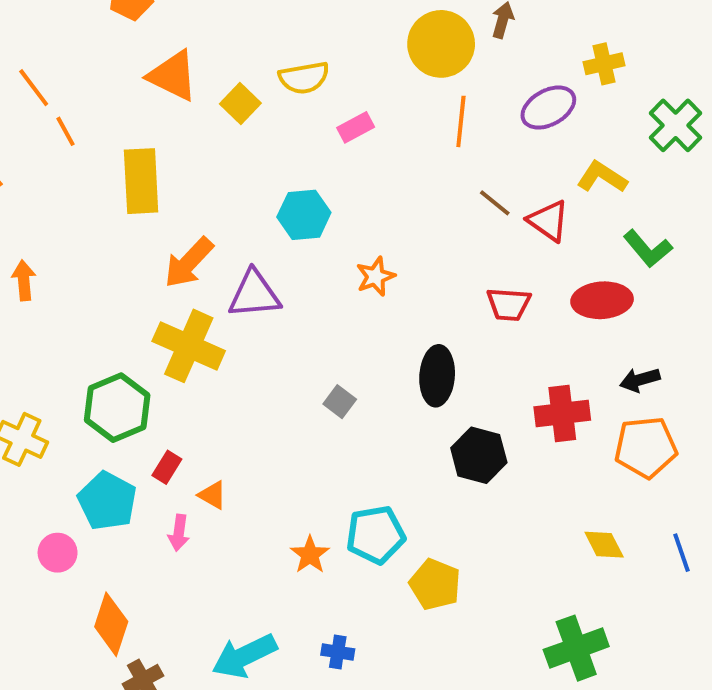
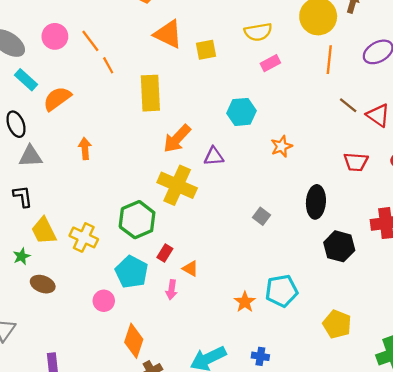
yellow semicircle: (304, 78) -> (258, 32), moved
yellow square: (240, 104) -> (206, 50), turned 35
purple triangle: (254, 294) -> (214, 156), size x0.7
yellow pentagon: (435, 584) -> (337, 324), moved

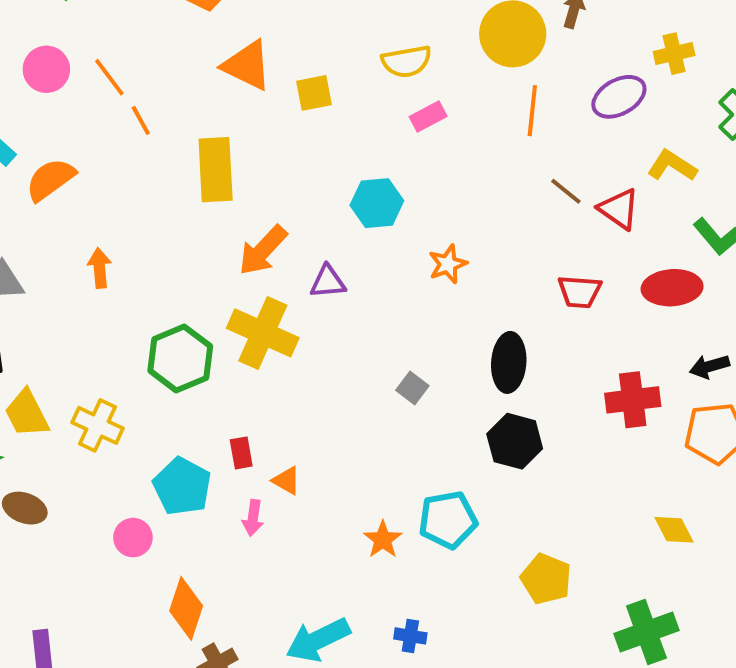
green hexagon: (137, 220) -> (180, 359), moved
black hexagon: (339, 246) -> (515, 441), moved
red rectangle: (165, 253) -> (241, 453), turned -42

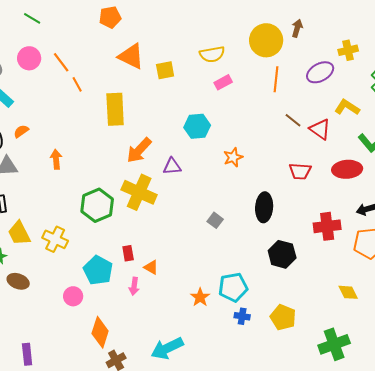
orange semicircle: (50, 179) -> (21, 131), moved, size x0.6
black hexagon: (515, 441) -> (282, 254), moved
blue cross: (410, 636) -> (242, 316), moved

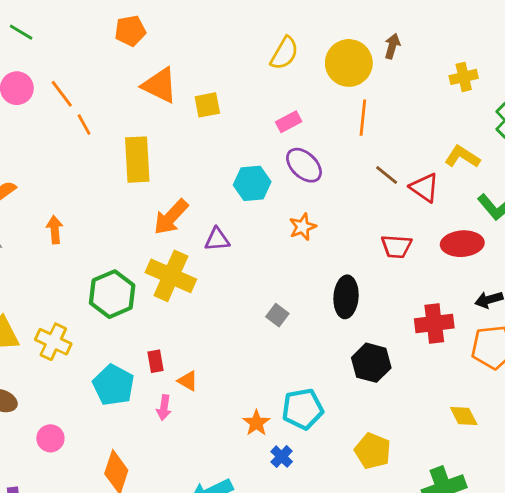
yellow semicircle: (212, 54) -> (284, 53), moved, turned -50
purple ellipse: (320, 72) -> (304, 165), moved, turned 72
pink circle: (73, 296) -> (50, 438), moved
blue cross: (242, 316) -> (282, 457), moved, turned 35

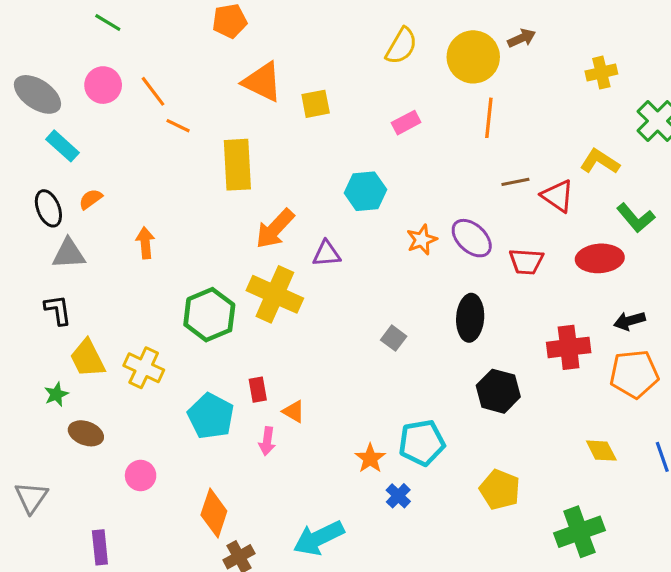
brown arrow: (392, 46) -> (522, 38), turned 50
orange line: (84, 125) -> (178, 126), turned -35
purple ellipse: (304, 165) -> (472, 238), moved
brown line: (387, 175) -> (515, 182), turned -50

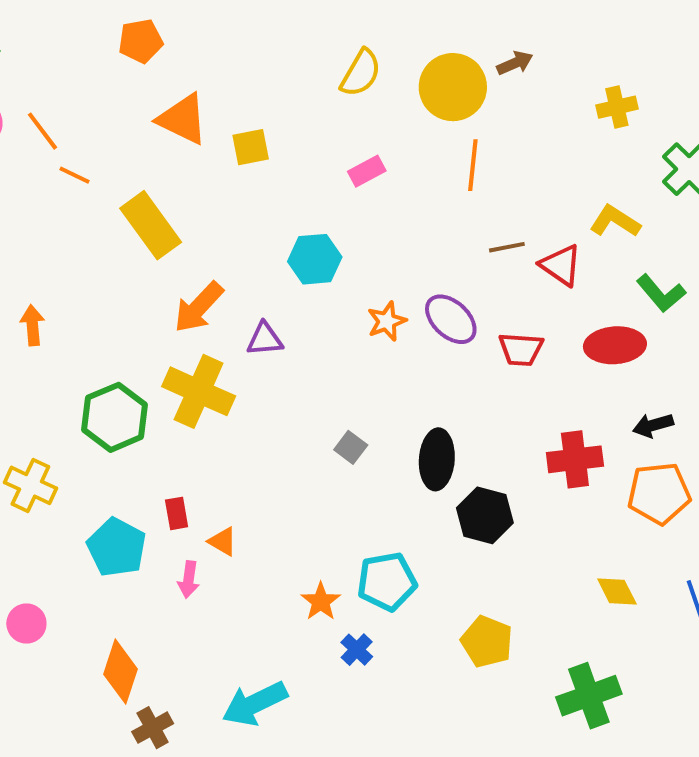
yellow rectangle: (237, 165) -> (151, 225), turned -33
black ellipse: (470, 318) -> (437, 459), moved

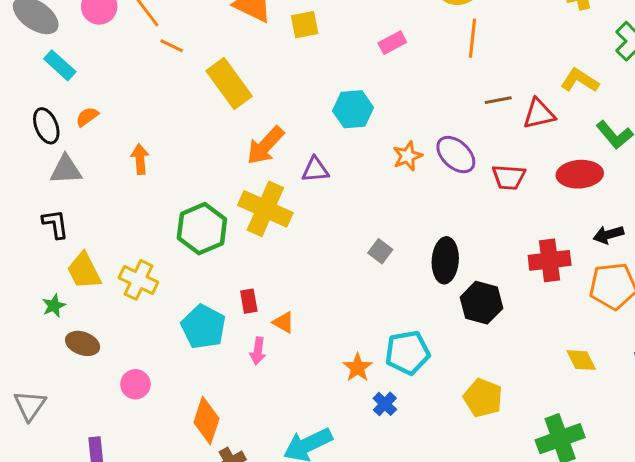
red triangle: (561, 265) -> (539, 114), turned -48

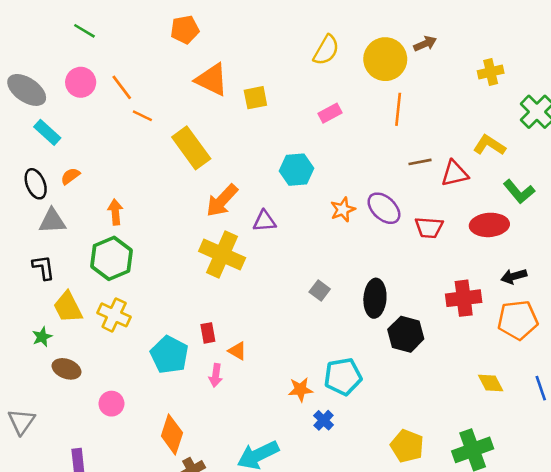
green hexagon: (202, 229) -> (111, 258), moved
orange star: (358, 368) -> (300, 389), turned 30
yellow pentagon: (483, 398) -> (407, 446), moved

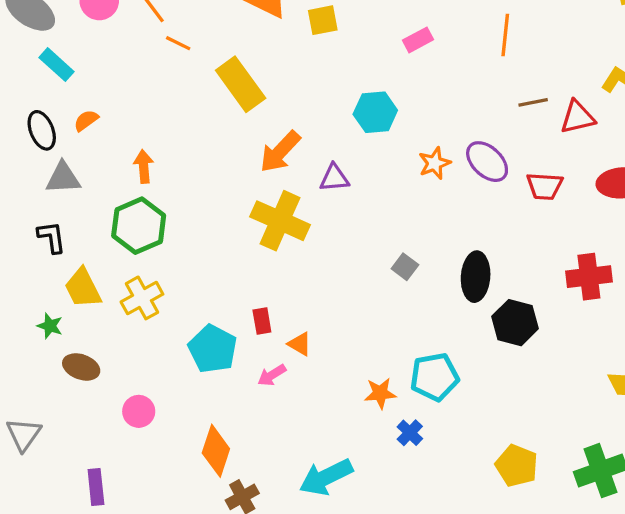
yellow cross: (114, 315) -> (142, 298), turned 36
green star: (42, 337) -> (50, 326), turned -30
pink arrow: (216, 375) -> (272, 375), turned 50

